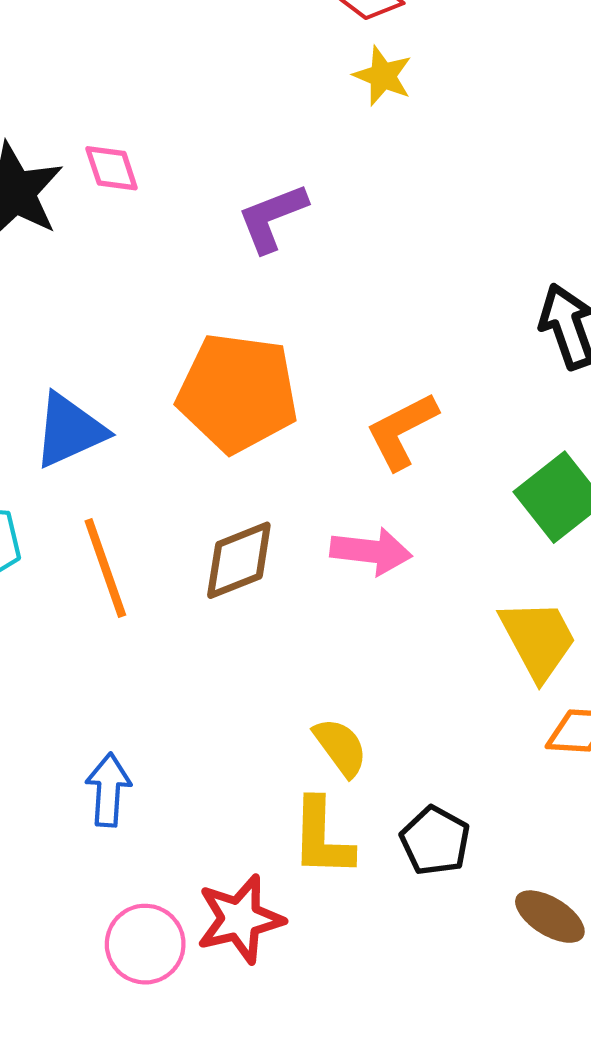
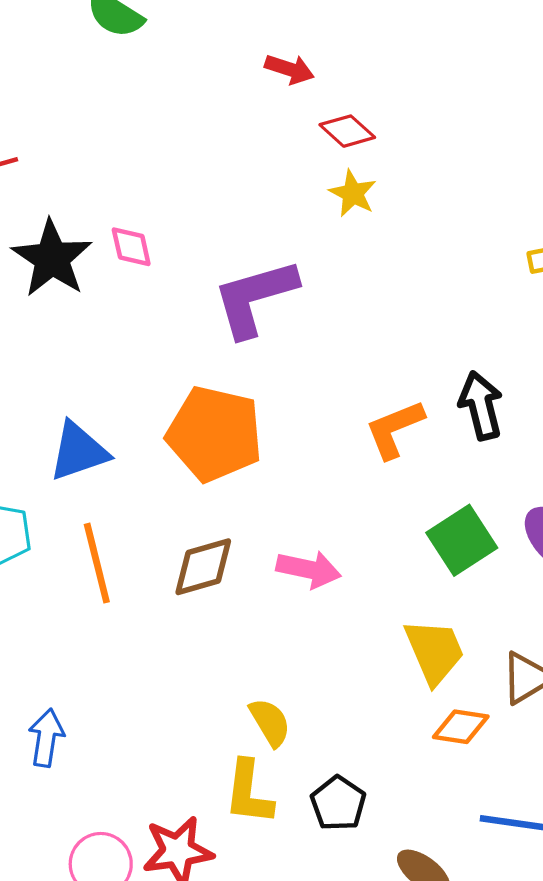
purple L-shape: (272, 218) -> (255, 298), size x1.5
orange L-shape: (402, 431) -> (395, 429), moved
blue arrow: (108, 790) -> (46, 738), moved

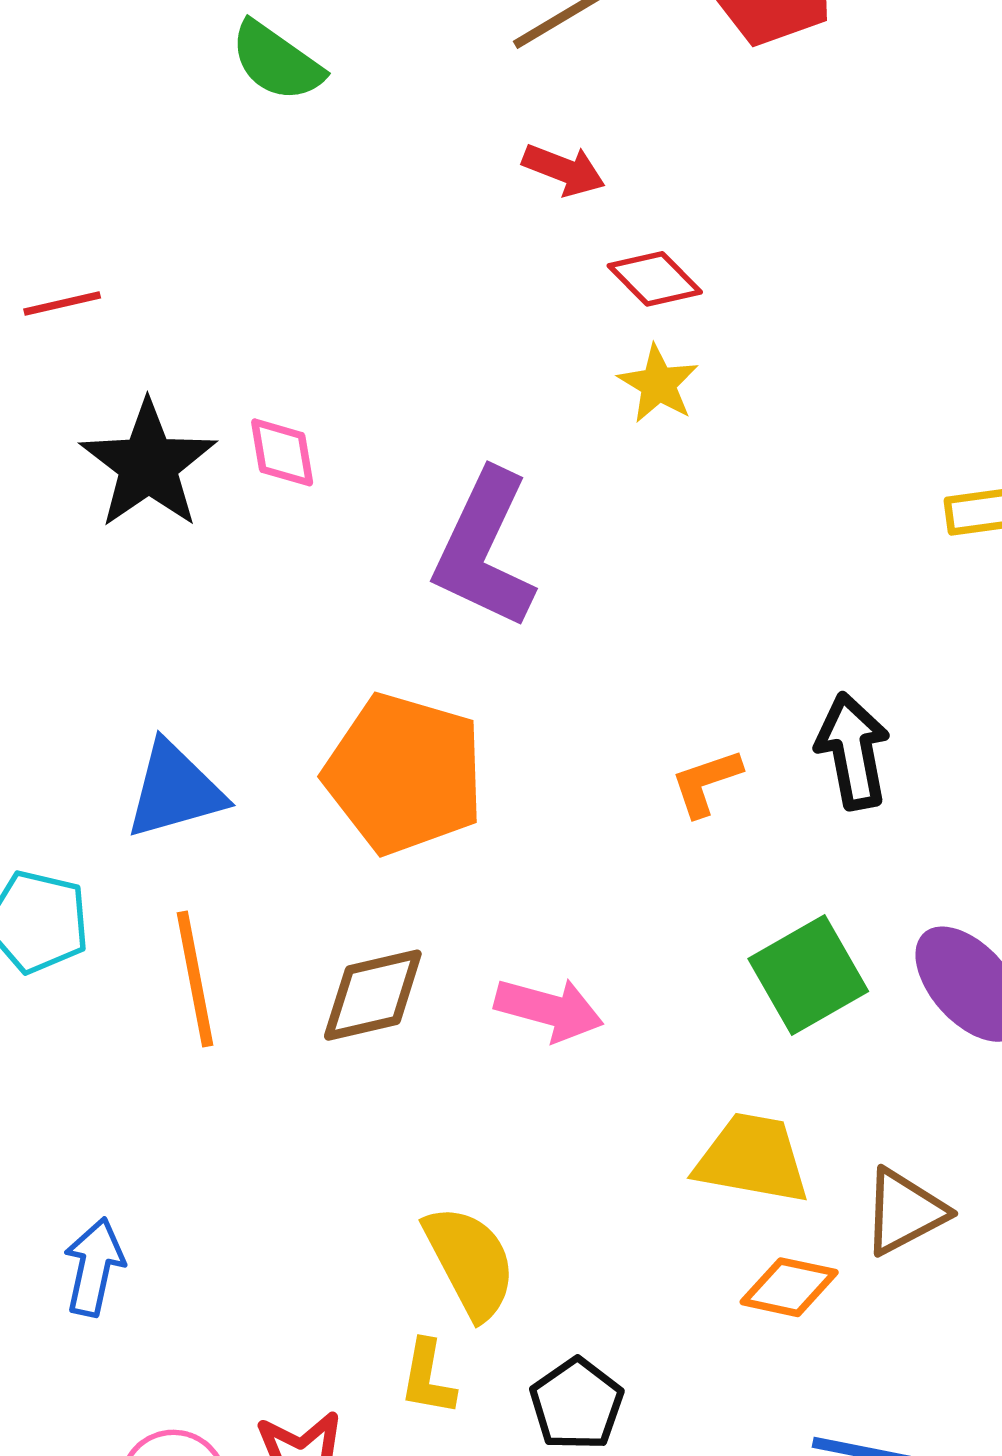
purple L-shape: (255, 298) -> (484, 549), turned -52
orange L-shape: (395, 429) -> (706, 783), size x0.7
yellow trapezoid: (435, 651) -> (752, 1159), turned -60
yellow semicircle: (270, 722) -> (470, 1262), size x1.4
yellow L-shape: (249, 793) -> (428, 1378), size x0.7

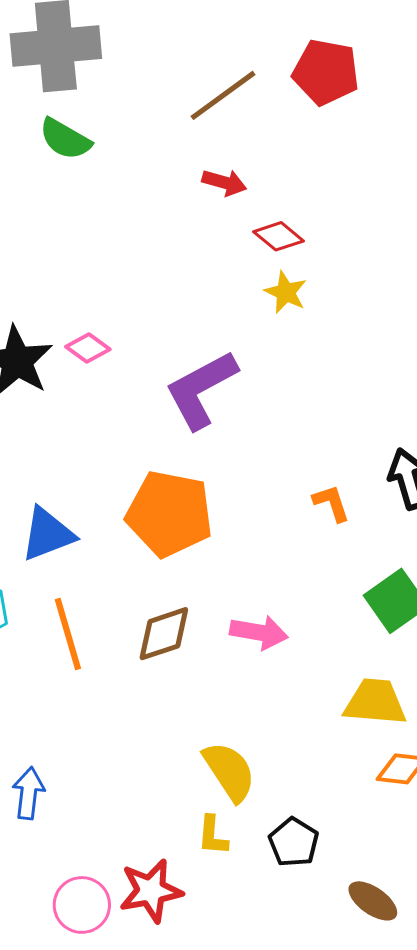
pink diamond: (282, 452) -> (88, 348), turned -39
purple L-shape: (484, 549) -> (201, 390), turned 42
orange L-shape: (706, 783) -> (331, 503), turned 96

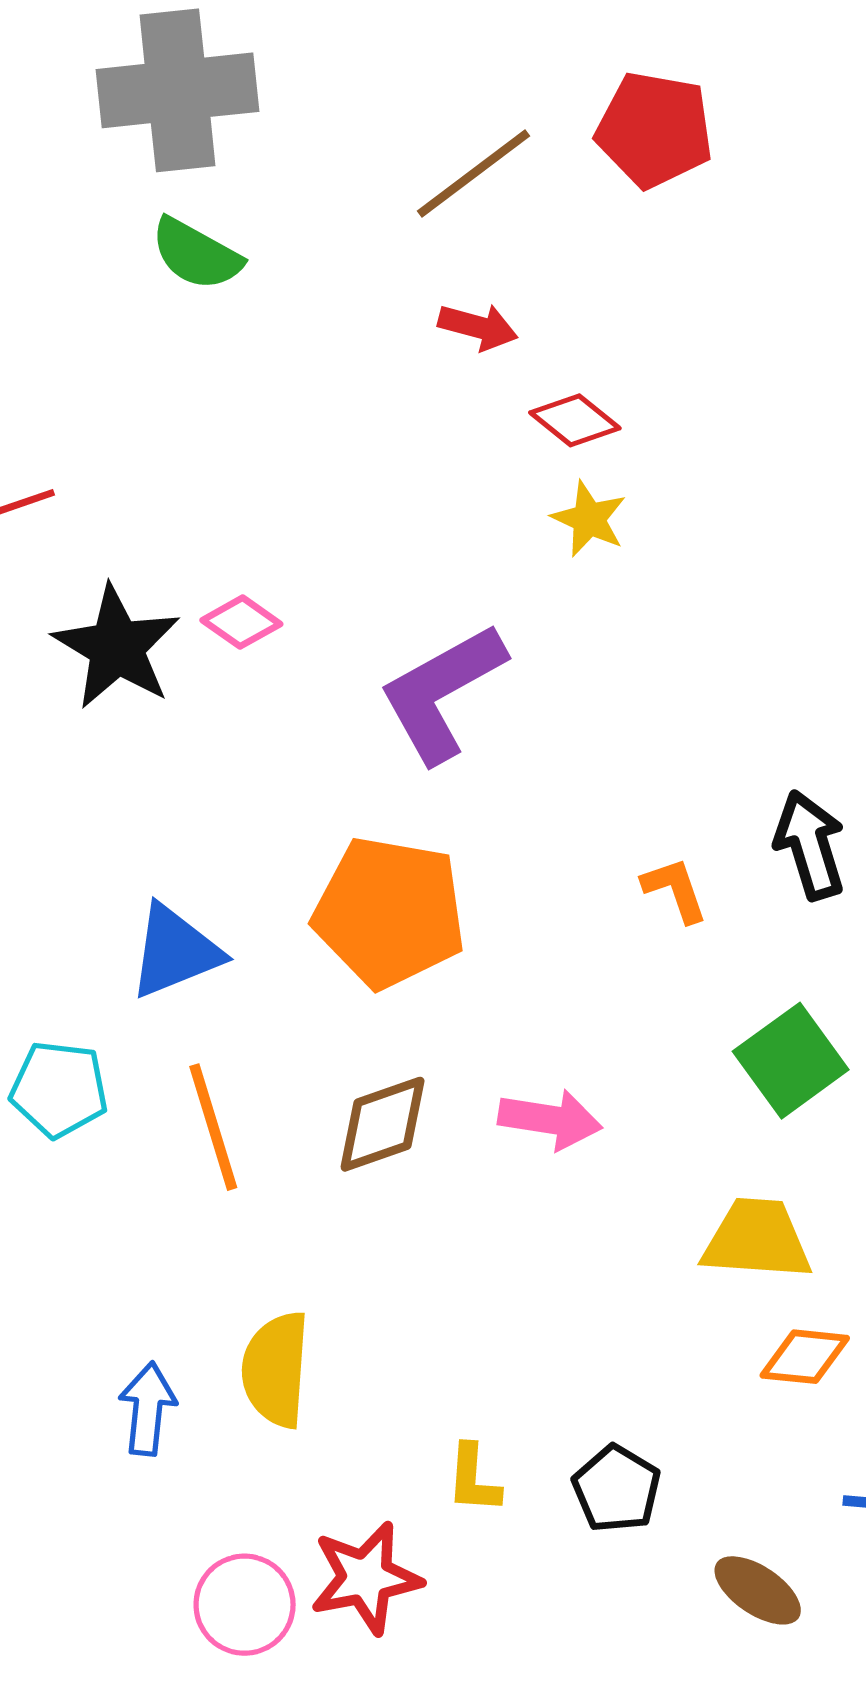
yellow semicircle: (229, 771) -> (276, 1369), moved, turned -142

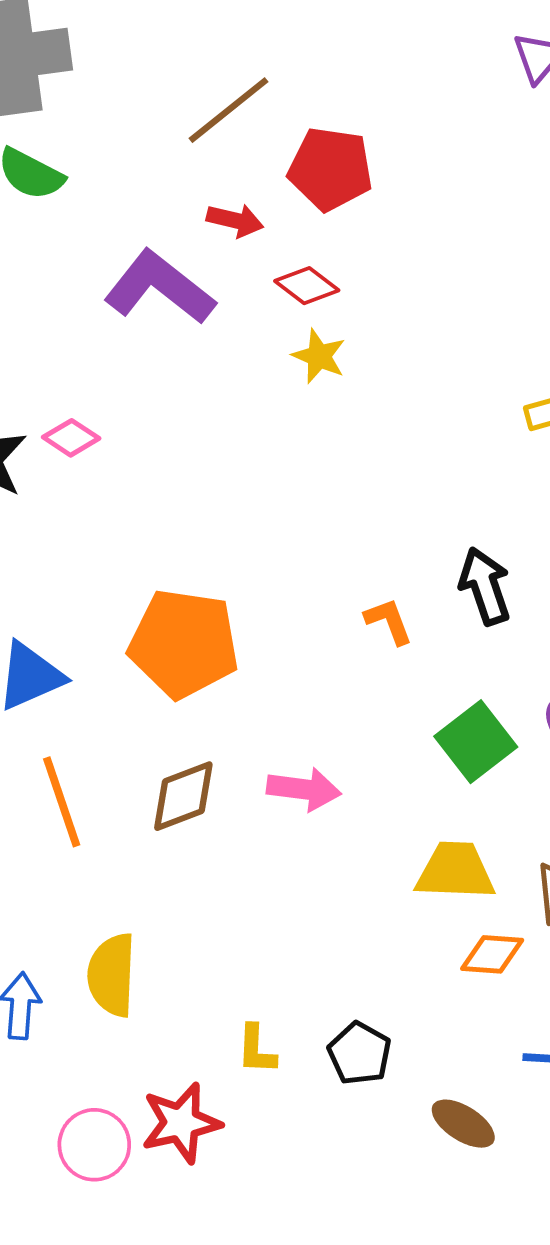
red pentagon: (655, 130) -> (330, 169), moved
purple L-shape: (442, 693) -> (159, 287), moved, turned 69

